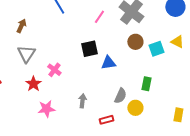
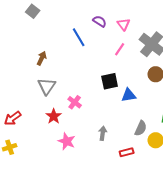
pink star: (46, 109) -> (67, 141), turned 30

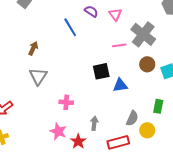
pink line: (120, 49) -> (119, 45), moved, turned 48
pink cross: (75, 102) -> (66, 102), moved, turned -32
red star: (54, 116) -> (78, 141), moved
red rectangle: (127, 152) -> (118, 142), size x1.5

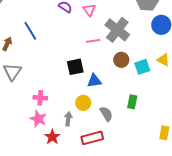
blue line: (70, 27) -> (30, 31), moved
gray semicircle: (132, 118) -> (106, 114), turned -56
yellow circle: (147, 130) -> (83, 103), moved
pink star: (58, 131) -> (38, 119), moved

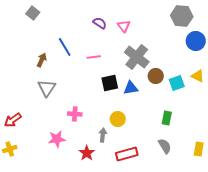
gray cross: (117, 30) -> (137, 57), moved
pink line: (93, 41) -> (94, 57), moved
blue triangle: (94, 81) -> (131, 88), moved
gray semicircle: (106, 114) -> (165, 146), moved
pink star: (38, 119) -> (57, 139), moved, turned -30

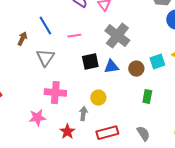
brown circle: (156, 76) -> (136, 69), moved
gray triangle: (47, 88) -> (45, 58), moved
pink cross: (75, 114) -> (55, 93), size x1.5
gray semicircle: (165, 146) -> (143, 134), moved

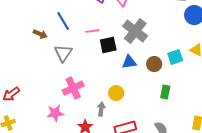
brown arrow: (22, 39) -> (40, 34), turned 88
black square: (90, 62) -> (108, 45), moved
pink cross: (55, 93) -> (73, 88), turned -30

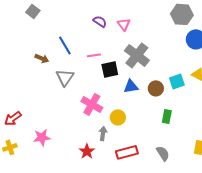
pink cross: (73, 88) -> (92, 104), moved, turned -35
pink star: (55, 113) -> (42, 137), moved

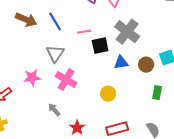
brown arrow: (42, 58) -> (26, 20), moved, size x1.5
pink cross: (92, 104) -> (66, 80), moved
gray arrow: (103, 133) -> (54, 110), moved, turned -48
pink star: (42, 137) -> (32, 78), moved

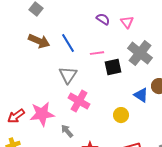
blue triangle: (121, 63) -> (141, 95), moved, turned 42
pink star: (32, 78) -> (42, 114), moved, size x1.4

